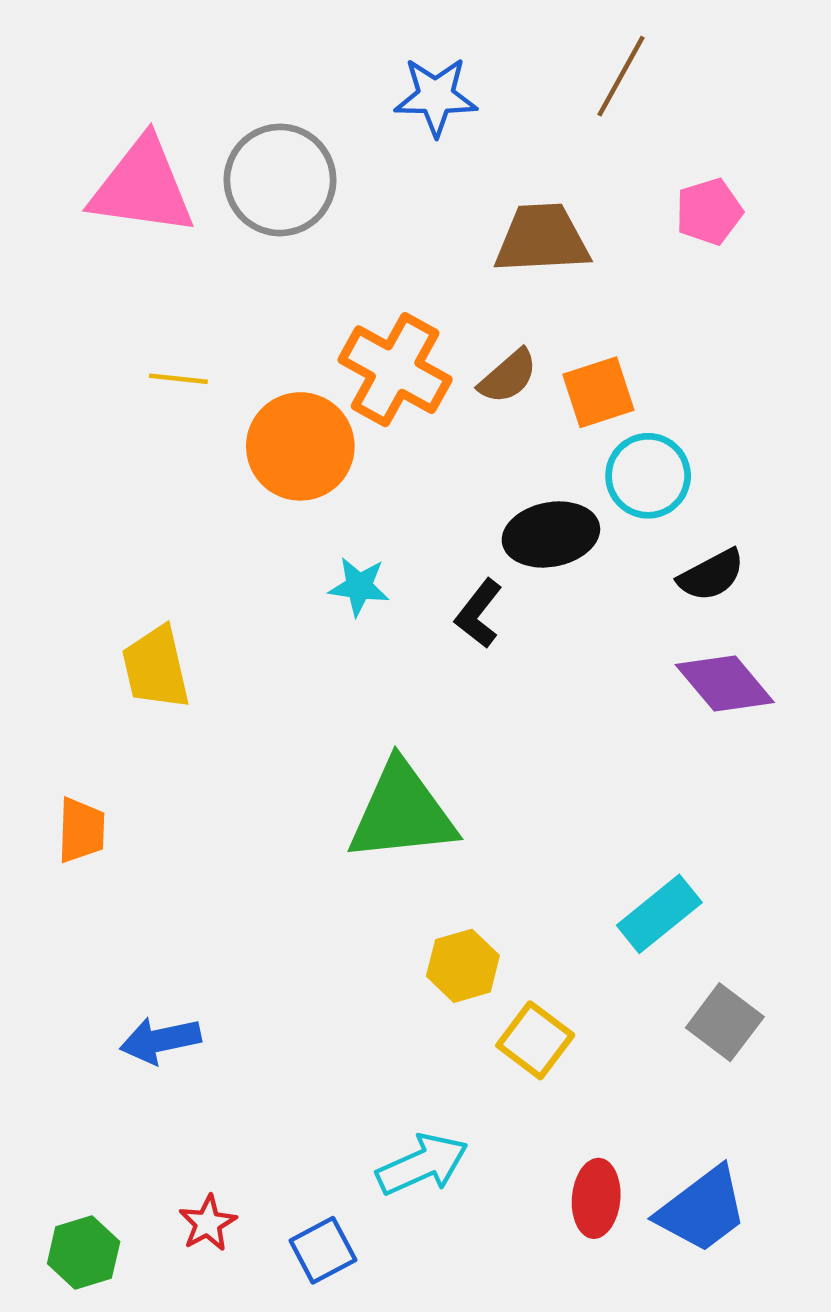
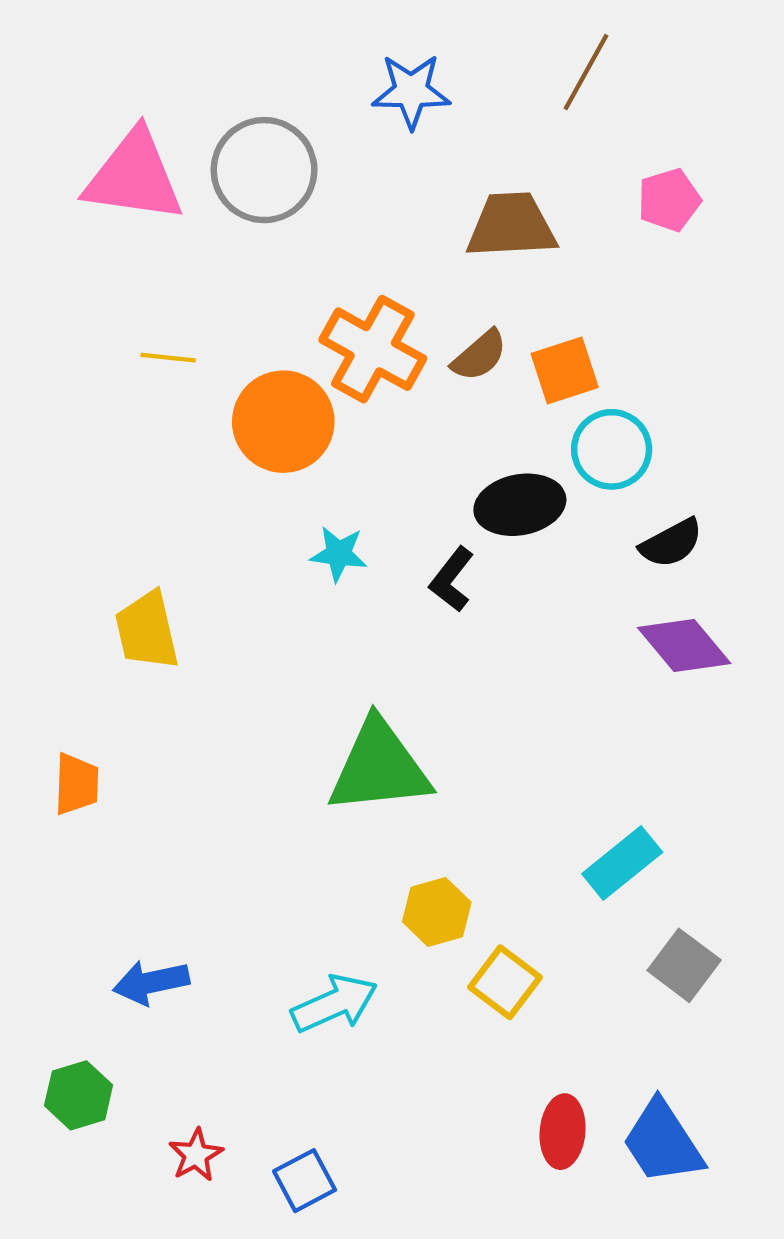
cyan arrow: (422, 1164) -> (334, 1004), moved
blue trapezoid: (702, 1210) -> (663, 1142), turned 94
green hexagon: (84, 1253) -> (79, 1095), moved

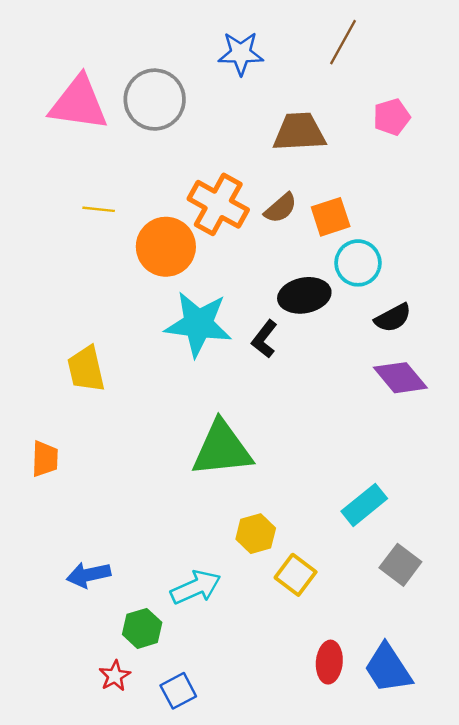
cyan star: (339, 554) -> (198, 324), size x2.0
green hexagon: (79, 1095) -> (142, 628), moved

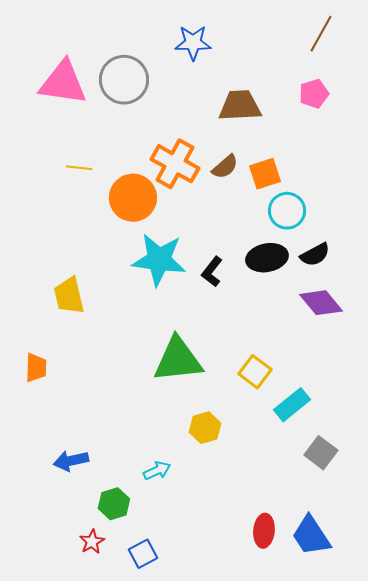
brown line: (343, 42) -> (321, 34), moved
black ellipse: (304, 295) -> (267, 258), moved
yellow square: (296, 575) -> (255, 372), moved
cyan arrow: (196, 587) -> (157, 471), size x0.7

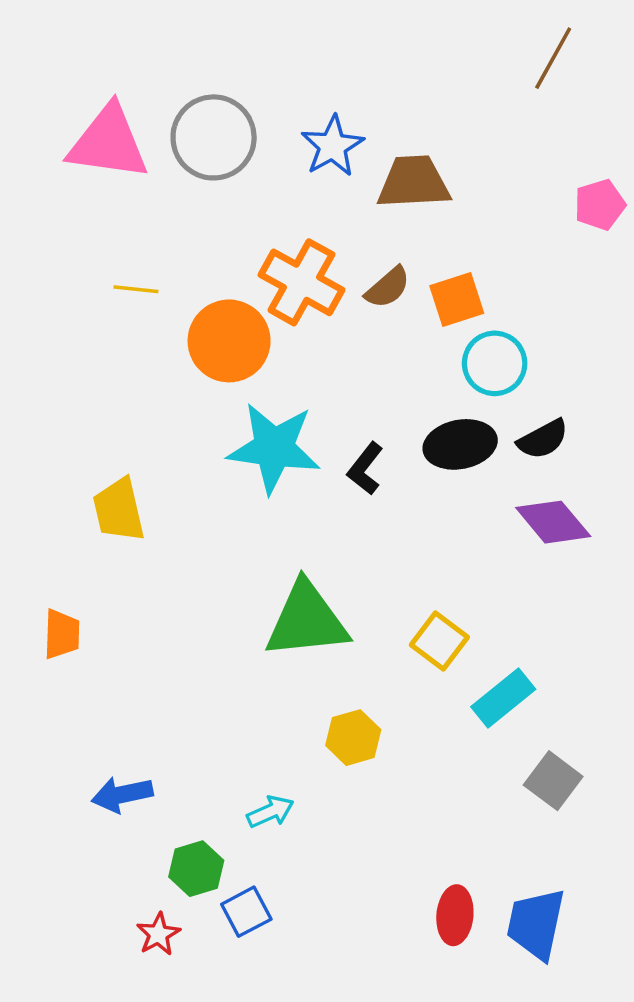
blue star: (193, 43) -> (333, 146), moved, turned -30
pink pentagon: (314, 94) -> (600, 205), moved
blue trapezoid: (311, 536) -> (536, 924), turned 45
blue square: (143, 554) -> (246, 912), moved

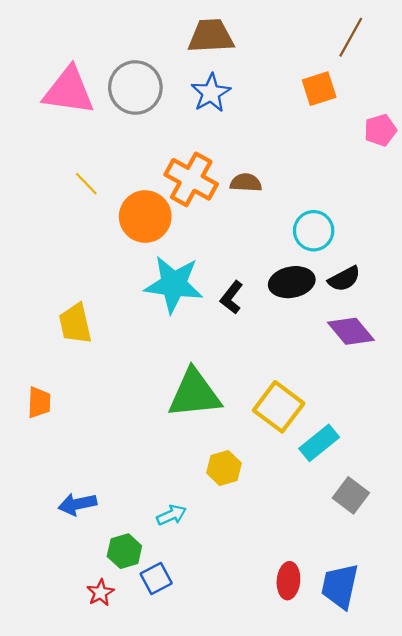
brown trapezoid: (414, 182) -> (211, 36), moved
brown semicircle: (388, 288) -> (246, 183), turned -136
yellow line: (136, 289) -> (86, 184), turned 40
orange square: (457, 300) -> (319, 89), moved
yellow square: (439, 641) -> (279, 407), size x1.4

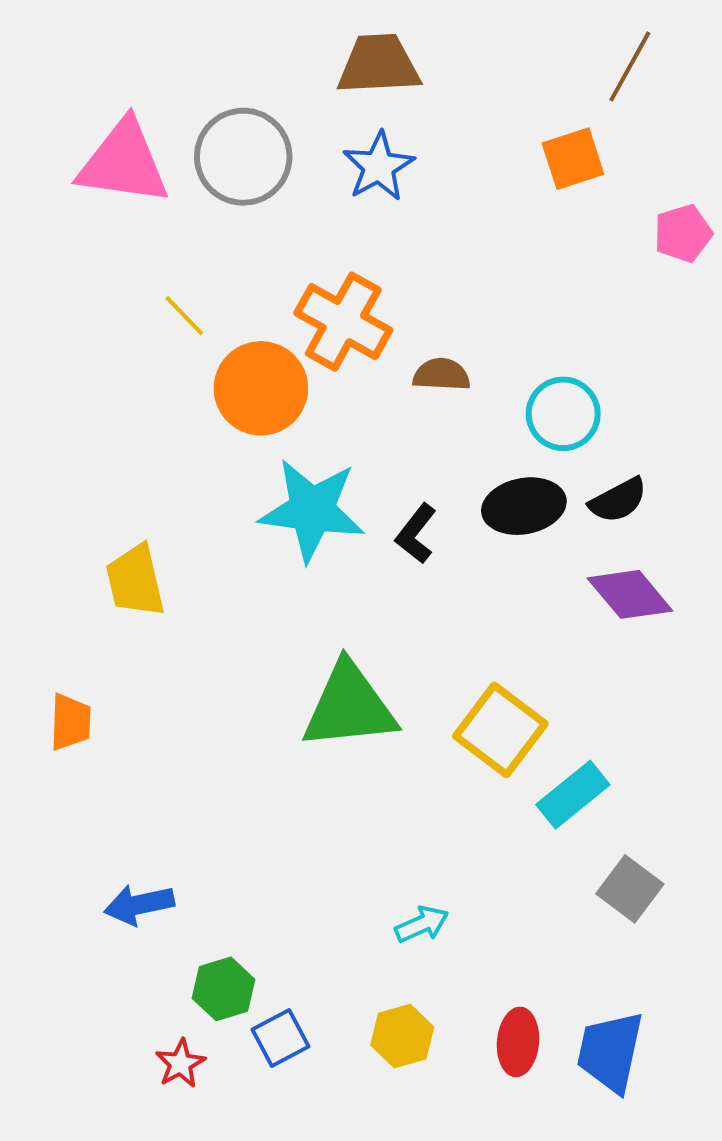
brown semicircle: (246, 183) -> (441, 375), moved
yellow line: (86, 184) -> (184, 316), moved
yellow hexagon: (224, 468) -> (402, 1036), moved
cyan arrow: (171, 515) -> (422, 924), moved

